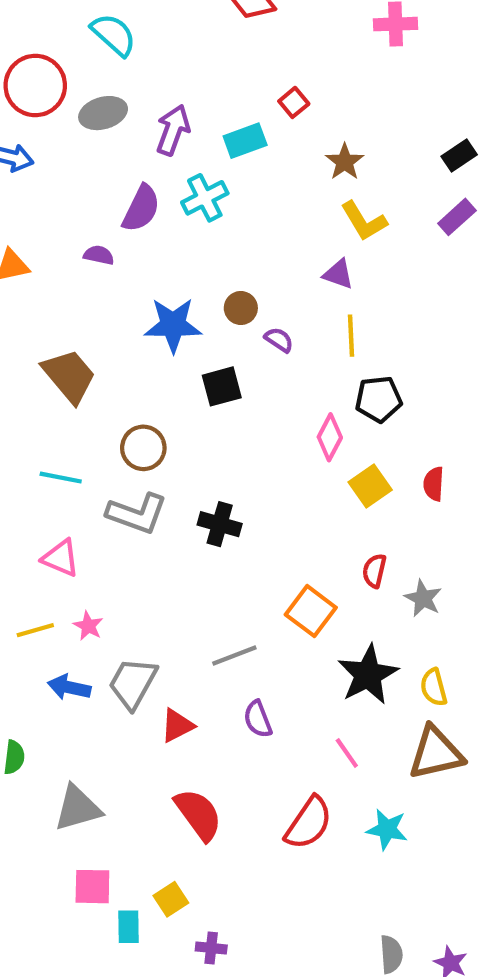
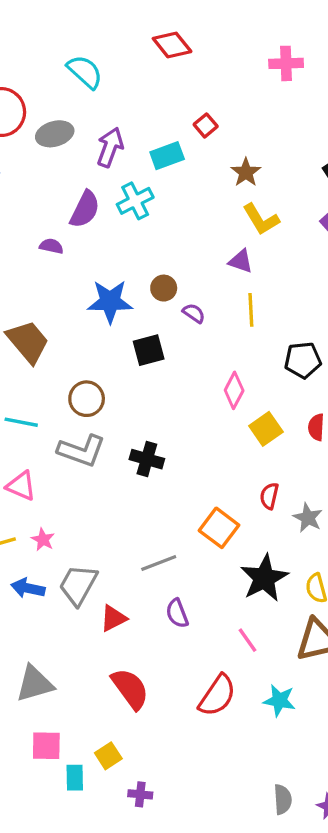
cyan semicircle: (114, 35) -> (85, 72), moved
black pentagon: (379, 399) -> (303, 360), moved

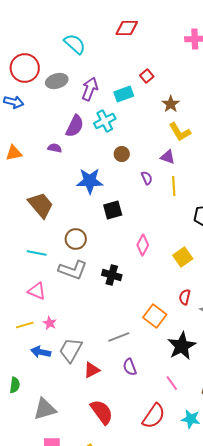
red diamond: (172, 45) -> (127, 28), turned -50
brown circle: (164, 288) -> (122, 154), moved
purple semicircle: (194, 313) -> (147, 178), moved, turned 32
pink diamond: (234, 390) -> (143, 245), moved

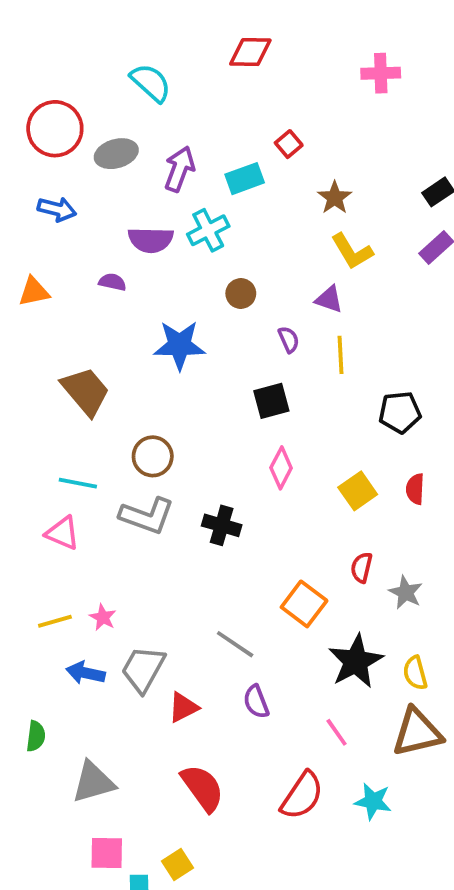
blue arrow: (14, 102) -> (57, 209), moved
purple semicircle: (75, 126) -> (151, 240), turned 65
black square: (113, 210) -> (271, 401), moved
pink triangle: (37, 291) -> (63, 533), moved
gray line: (119, 337) -> (235, 644), turned 55

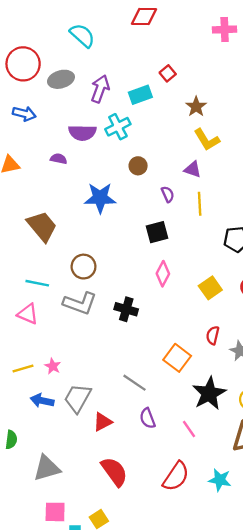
pink line: (337, 732) -> (189, 429), moved

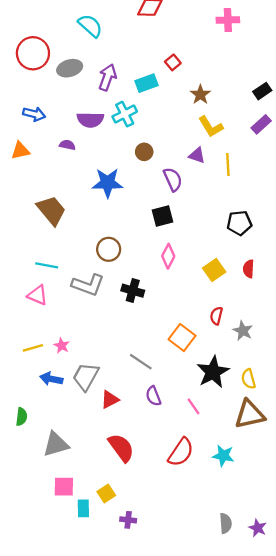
blue arrow: (24, 114) -> (34, 114), moved
purple semicircle: (168, 194) -> (173, 179), size x1.5
yellow line: (200, 204) -> (228, 164), moved
brown circle: (84, 267) -> (109, 249), moved

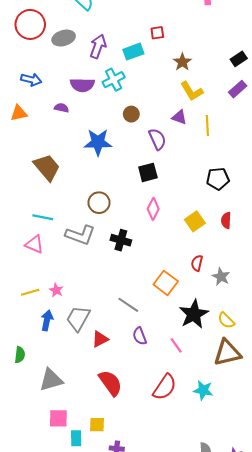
red square: (173, 62) -> (157, 33), turned 32
blue arrow: (51, 379) -> (47, 320), turned 90
yellow semicircle: (248, 379) -> (226, 320), turned -30
yellow square: (106, 494) -> (97, 425), turned 35

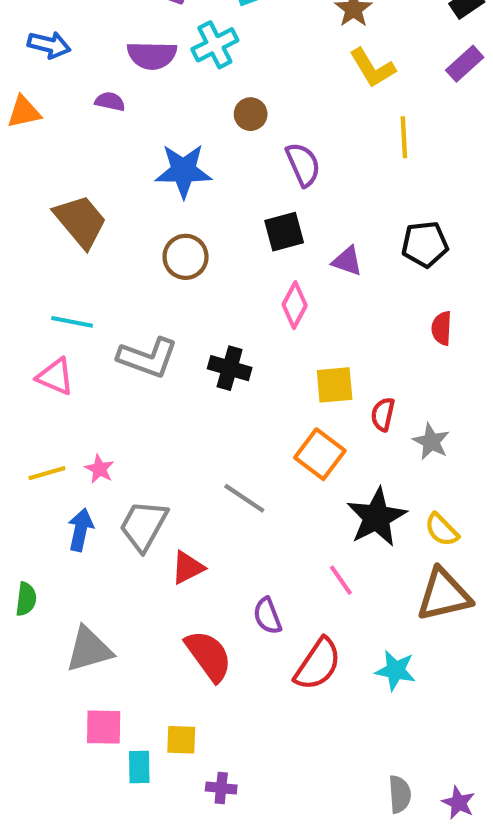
purple triangle: (179, 117) -> (347, 261), moved
brown circle: (99, 203) -> (186, 257), moved
yellow square: (195, 221) -> (335, 385), moved, turned 30
purple semicircle: (140, 336) -> (267, 616), moved

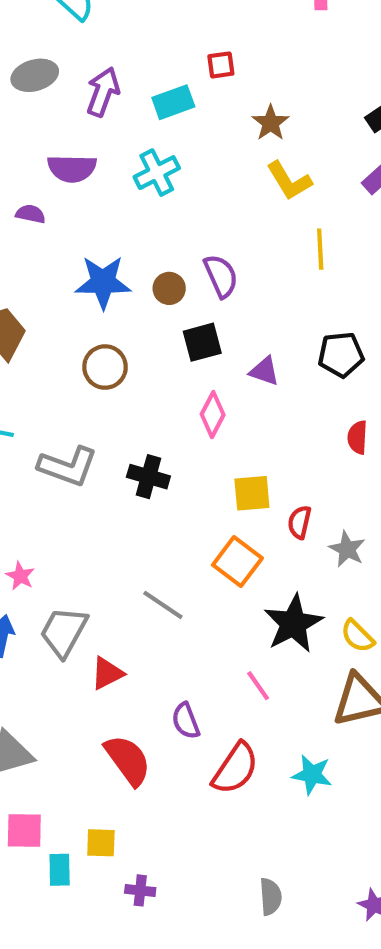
cyan cross: (215, 45) -> (157, 173), moved
brown circle: (251, 114) -> (169, 288), moved
gray semicircle: (400, 794) -> (271, 897), moved

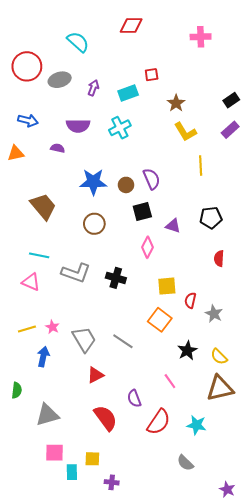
purple arrow: (103, 92) -> (93, 88), size x0.7
black star: (293, 624) -> (187, 350), size x0.7
gray trapezoid: (64, 632) -> (84, 339), moved, turned 120
gray semicircle: (271, 897) -> (185, 463), moved, turned 138

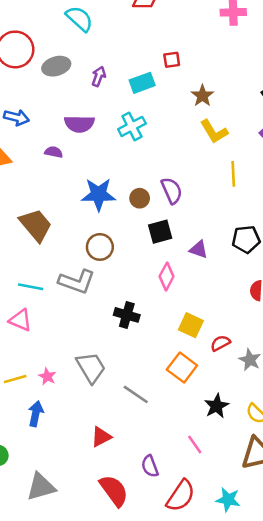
gray L-shape: (76, 273) -> (77, 282), moved
yellow square: (167, 286) -> (191, 325), turned 30
red semicircle: (190, 300) -> (220, 343), turned 49
gray trapezoid: (84, 339) -> (91, 368), moved

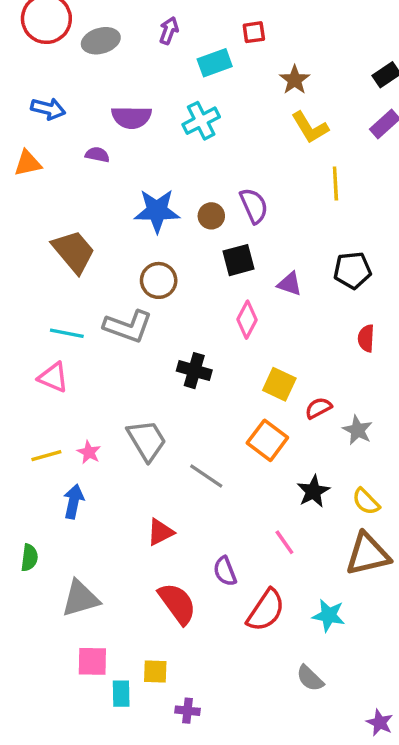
purple arrow: (99, 76) -> (169, 31), moved

